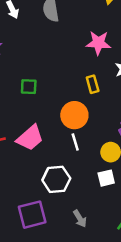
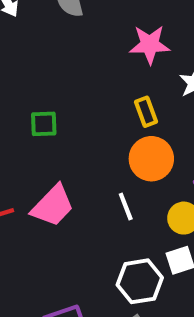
orange circle: (74, 115) -> (151, 159), moved
white hexagon: (56, 179) -> (140, 281), moved

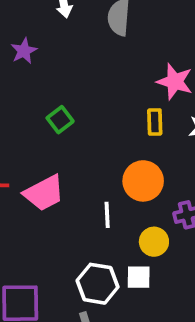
yellow rectangle: (146, 112) -> (155, 122), moved
green square: (44, 124) -> (60, 120), turned 36

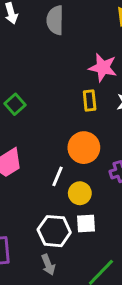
white line: (107, 215) -> (58, 176), turned 30
yellow circle: (154, 242) -> (80, 193), moved

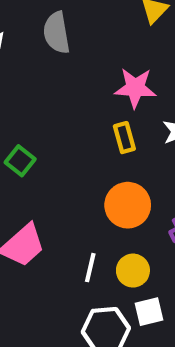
white line: (58, 176) -> (90, 268), moved

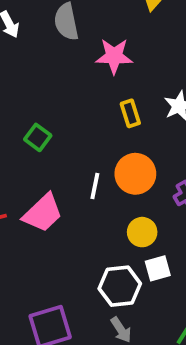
pink star: (135, 88) -> (114, 56), moved
white line: (90, 268) -> (95, 186), moved

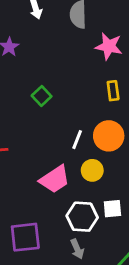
pink trapezoid: (43, 213) -> (55, 179), moved
yellow circle: (142, 232) -> (92, 170), moved

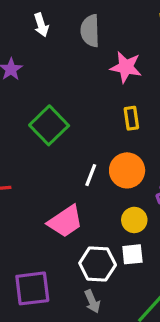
green square: (42, 96) -> (49, 125), size x1.6
yellow circle: (92, 170) -> (134, 220), moved

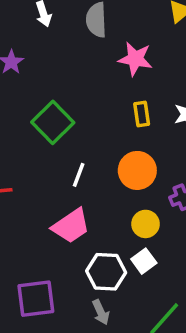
white line: (91, 175) -> (79, 175), moved
white square: (132, 254) -> (144, 261), turned -30

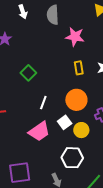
green square: (53, 122) -> (28, 73), size x0.7
white square: (144, 261) -> (65, 122), moved
white hexagon: (106, 272) -> (72, 158), moved

